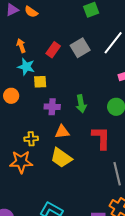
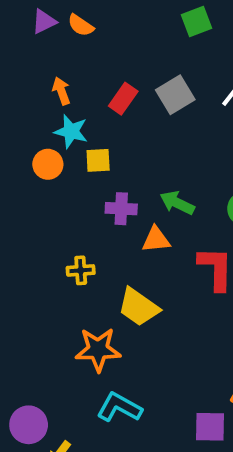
orange circle: (11, 96) -> (48, 164), moved
green arrow: (81, 104) -> (177, 203), turned 126
orange triangle: (62, 132) -> (156, 240), moved
orange star: (21, 162) -> (98, 350), moved

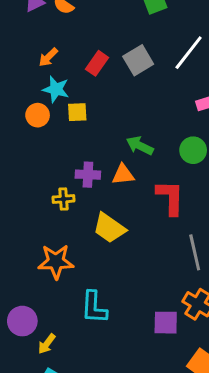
orange arrow: (61, 91) -> (48, 57), turned -115
purple cross: (121, 209) -> (88, 175), moved
orange star: (98, 350) -> (56, 262), moved
cyan L-shape: (119, 407) -> (94, 307), turned -116

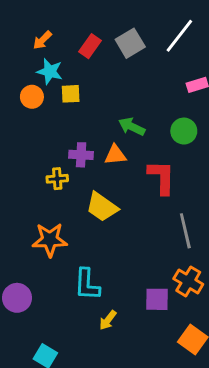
yellow arrow: (47, 344) -> (108, 320), moved

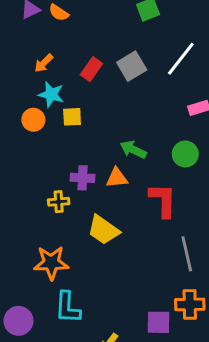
orange cross: (188, 281) -> (190, 304), turned -32
cyan L-shape: (87, 284) -> (68, 307), moved

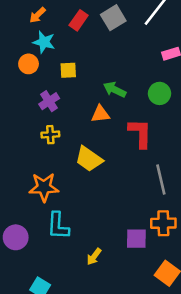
yellow square: (72, 117) -> (68, 70), moved
purple cross: (83, 178) -> (49, 101), moved, turned -36

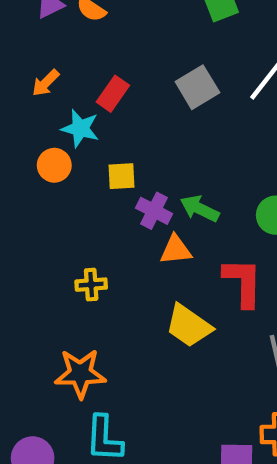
orange arrow: (37, 15) -> (46, 83), moved
red rectangle: (79, 20) -> (113, 94), moved
purple cross: (49, 101) -> (154, 211), moved, turned -30
yellow trapezoid: (89, 159) -> (189, 326), moved

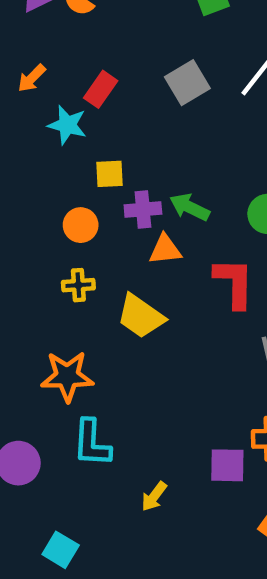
orange circle: (54, 165) -> (81, 225), moved
purple cross: (154, 211) -> (143, 209), turned -32
yellow trapezoid: (189, 326) -> (141, 316), moved

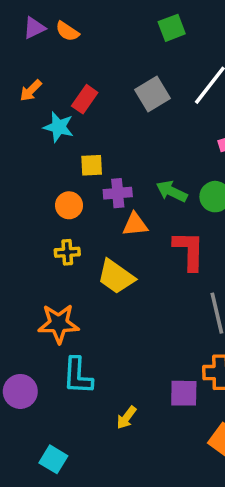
green arrow: (190, 207) -> (172, 191), moved

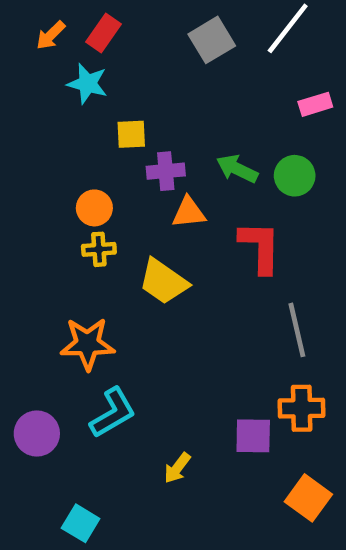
red rectangle: (85, 99) -> (104, 33), moved
orange circle: (69, 205) -> (94, 208), moved
cyan L-shape: (78, 376) -> (113, 413), turned -123

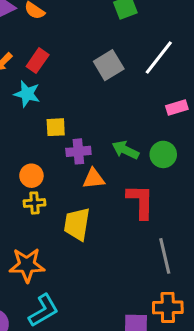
yellow trapezoid: (163, 282) -> (77, 224), turned 64

